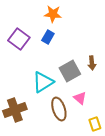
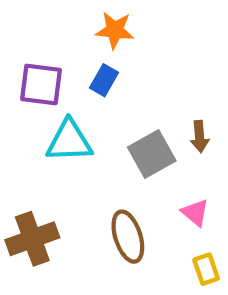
purple square: (19, 39) -> (41, 85), turned -30
cyan triangle: (43, 82) -> (69, 141), moved, turned 30
pink triangle: (80, 98) -> (195, 213), moved

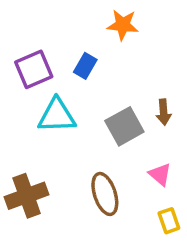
orange star: (115, 30) -> (123, 25), moved
purple square: (41, 85) -> (34, 69), turned -30

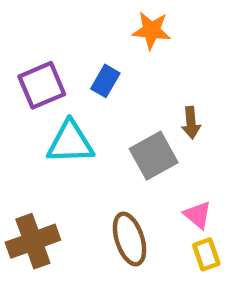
brown arrow: (164, 112) -> (191, 123), moved
yellow rectangle: (169, 221) -> (206, 254), moved

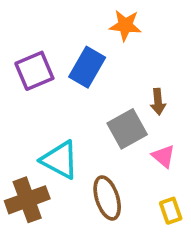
blue rectangle: (105, 81) -> (87, 67), size x1.5
cyan triangle: (70, 142) -> (60, 160), moved, turned 30
pink triangle: (198, 215) -> (163, 156), moved

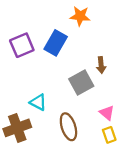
pink triangle: (163, 156) -> (107, 113), moved
cyan triangle: (60, 160) -> (38, 102), size x0.7

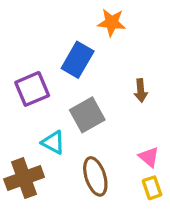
purple square: (22, 45) -> (32, 89), moved
gray square: (81, 82) -> (87, 115), moved

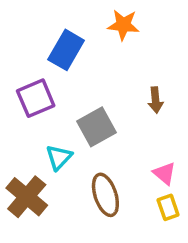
blue rectangle: (78, 60) -> (66, 50), moved
cyan triangle: (53, 142) -> (59, 157), turned 45
brown cross: (24, 178) -> (27, 197), turned -30

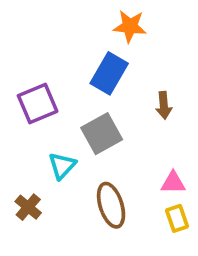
blue rectangle: (66, 50) -> (109, 73), moved
pink triangle: (164, 173) -> (173, 183), turned -40
brown cross: (27, 197) -> (28, 207), size x0.6

